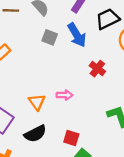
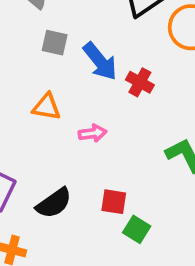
blue arrow: (77, 35) -> (100, 61), moved
orange triangle: (37, 102) -> (47, 107), moved, turned -36

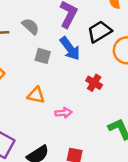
blue arrow: (100, 61) -> (70, 49), moved

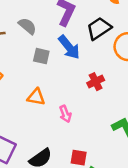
red cross: (94, 83) -> (96, 82), turned 35
pink arrow: (64, 113) -> (65, 114), turned 77

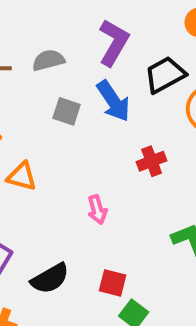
gray semicircle: (27, 26) -> (48, 60), turned -60
orange triangle: (36, 97) -> (22, 176), moved

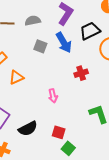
orange triangle: (22, 176) -> (16, 77), turned -42

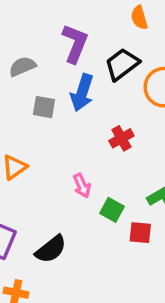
blue arrow: (64, 43) -> (82, 93), turned 60
red square: (59, 132) -> (140, 233), moved
green square: (68, 148) -> (112, 210), moved

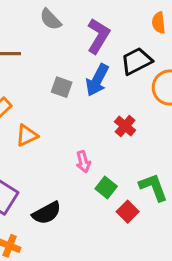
gray semicircle: (22, 66) -> (51, 19), moved, turned -120
red cross: (121, 138) -> (125, 126), turned -30
red square: (140, 233) -> (128, 212), turned 30

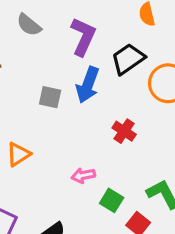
pink arrow: (83, 162) -> (83, 175), turned 100

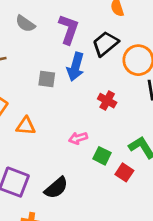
orange triangle: (18, 154) -> (26, 126), turned 42

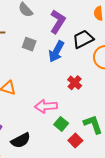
gray square: (47, 79) -> (29, 44), moved
pink arrow: (78, 138) -> (46, 106), size x1.5

